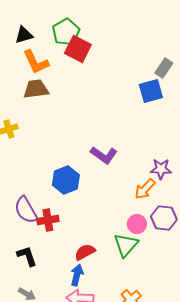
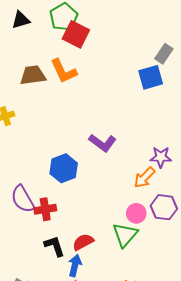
orange L-shape: (36, 62) -> (64, 71), moved
black L-shape: (27, 256) -> (54, 246), moved

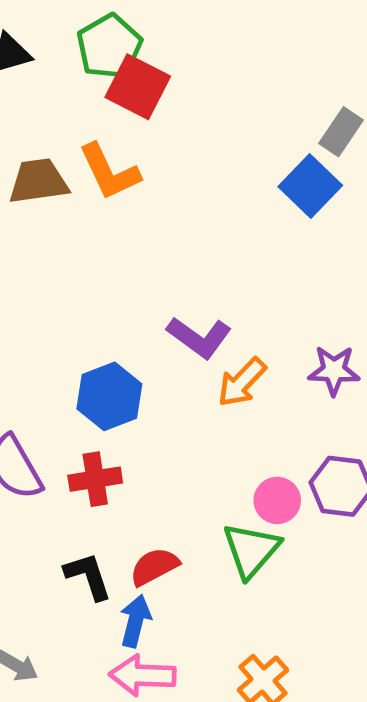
blue square: (151, 77) -> (310, 186), turned -30
orange arrow: (144, 178) -> (242, 382), moved
red cross: (45, 209) -> (95, 479), moved

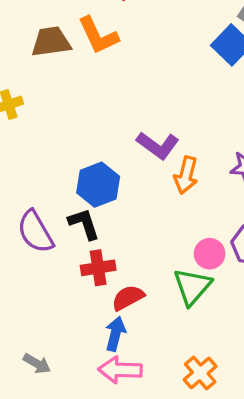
orange arrow: (242, 382) -> (186, 175), turned -30
red cross: (95, 479) -> (98, 268), moved
black L-shape: (88, 576) -> (84, 224), moved

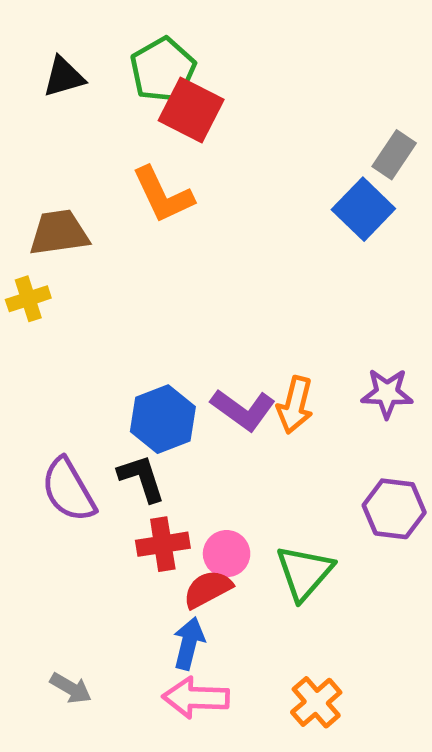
brown trapezoid: (51, 42) -> (59, 233), moved
purple L-shape: (158, 145) -> (243, 410), moved
pink circle: (210, 254) -> (227, 554), moved

